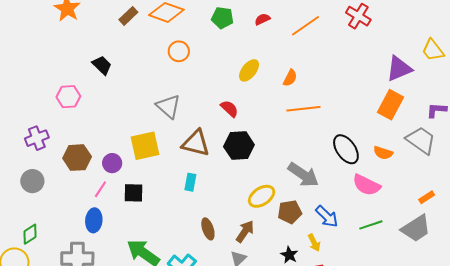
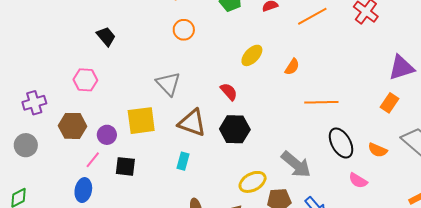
pink hexagon: (68, 97) -> (85, 80), moved
orange rectangle: (390, 105) -> (389, 103), size x0.7
orange line: (303, 109) -> (321, 102), moved
pink semicircle: (366, 185) -> (358, 181), size x0.7

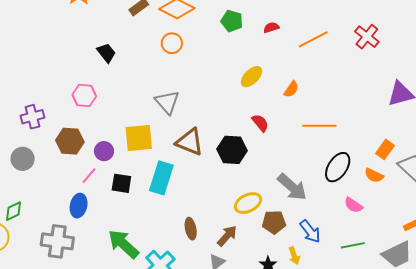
orange circle: (184, 30) -> (172, 43), moved
red semicircle: (229, 92) -> (260, 123), moved
orange rectangle: (389, 103) -> (385, 149), moved
black ellipse: (341, 143) -> (338, 167), turned 60
cyan rectangle: (183, 161) -> (161, 178), moved, size x1.8

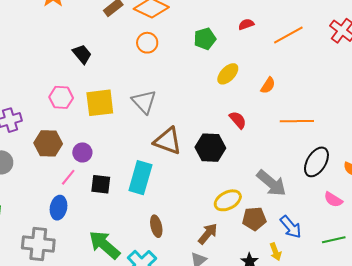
green pentagon: (232, 21) -> (205, 39), moved, turned -30
yellow square: (139, 138) -> (100, 103), moved
brown ellipse: (191, 229) -> (156, 226), moved

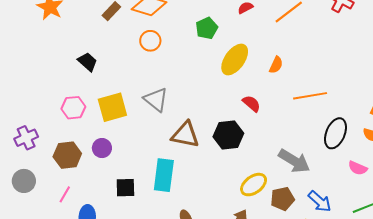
yellow ellipse: (228, 74) -> (235, 59), size x1.4
purple circle: (82, 152) -> (102, 148), moved
pink line: (68, 177) -> (65, 194), moved

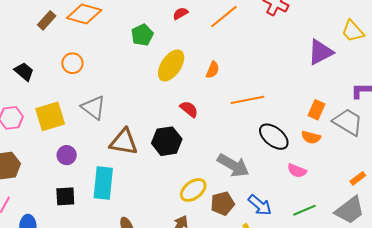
orange circle: (150, 41) -> (72, 63), moved
black ellipse: (335, 133) -> (274, 137), turned -72
purple circle: (102, 148) -> (67, 155), moved

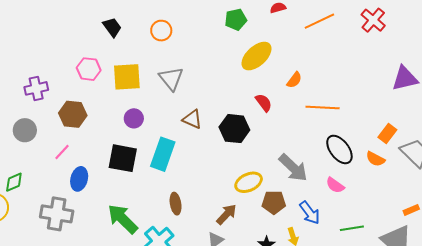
orange semicircle: (213, 70) -> (294, 80), moved
brown triangle: (124, 142) -> (192, 119), size x0.7
pink semicircle: (297, 171) -> (335, 185), moved
black square: (65, 196) -> (123, 158), size x1.4

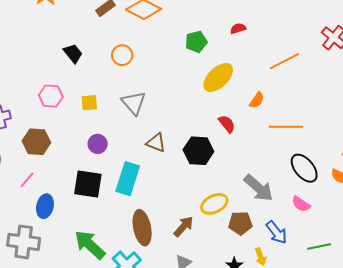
orange line: (319, 21) -> (285, 61), moved
yellow square: (127, 77) -> (89, 103), size x0.6
brown ellipse: (176, 204) -> (142, 228), size x1.6
brown arrow: (226, 214) -> (184, 226), moved

